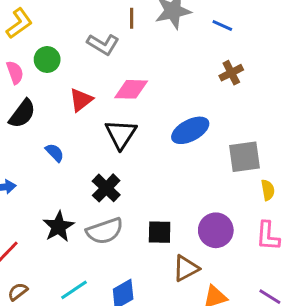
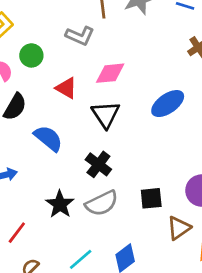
red triangle: (81, 100) -> (66, 88), turned -45
blue semicircle: (55, 153) -> (48, 138), size x1.6

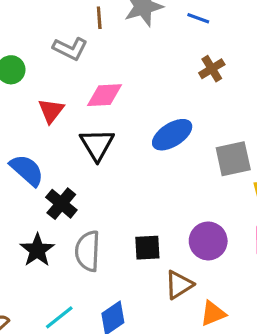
red triangle: (66, 88) -> (51, 111), turned 35
black cross: (98, 164) -> (61, 204), moved
gray semicircle: (102, 203) -> (88, 251), turned 116

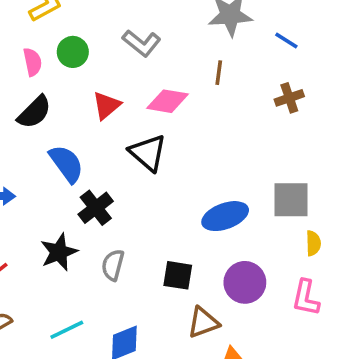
brown line: (99, 18) -> (219, 73), moved
blue ellipse: (172, 135) -> (225, 216), moved
black triangle: (97, 145) -> (148, 153), turned -30
gray semicircle: (88, 251) -> (113, 265), size x0.7

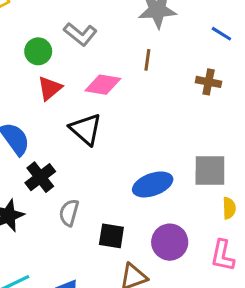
blue line: (286, 40) -> (221, 34), moved
green circle: (73, 52) -> (38, 51), moved
brown cross: (289, 98) -> (209, 82), turned 30
gray semicircle: (113, 265) -> (69, 213), moved

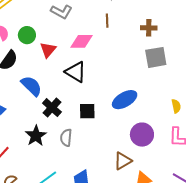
green circle: (38, 51) -> (27, 35), moved
gray square: (210, 170) -> (156, 57), moved
gray semicircle: (69, 213) -> (66, 138), moved
black square: (111, 236) -> (87, 111), moved

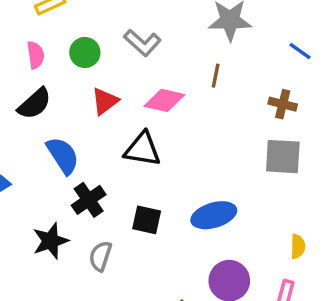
green circle: (27, 35) -> (85, 53), moved
black triangle: (76, 72) -> (142, 149), turned -35

